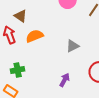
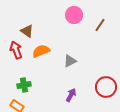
gray triangle: (73, 46) -> (70, 61), moved

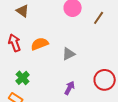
brown triangle: (27, 31) -> (23, 11), moved
green cross: (24, 85) -> (23, 78), turned -32

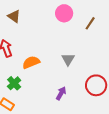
orange semicircle: (40, 44) -> (31, 62), moved
gray triangle: (69, 54) -> (68, 59), moved, turned -32

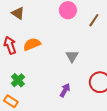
orange semicircle: (31, 62) -> (32, 44), moved

